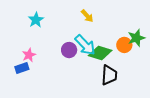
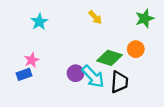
green star: (136, 38) -> (145, 18), moved
cyan arrow: (85, 45) -> (93, 77), moved
purple circle: (69, 50) -> (76, 73), moved

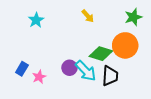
orange circle: (136, 49) -> (125, 45), size x1.6
pink star: (32, 60) -> (39, 77), moved
blue rectangle: (24, 74) -> (22, 69), turned -40

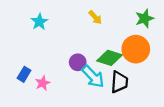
purple circle: (70, 68) -> (78, 62), moved

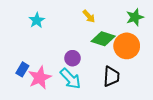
green diamond: (109, 58) -> (103, 39), moved
cyan arrow: (93, 77) -> (70, 79), moved
pink star: (43, 83) -> (40, 78), size x1.6

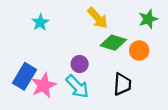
yellow arrow: (89, 16) -> (98, 18), size x1.5
orange circle: (127, 46) -> (139, 51), size x0.7
blue rectangle: (22, 69) -> (25, 76), size x1.6

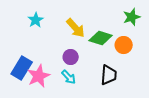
yellow arrow: (98, 18) -> (76, 28), moved
cyan arrow: (77, 86) -> (69, 77), size x0.7

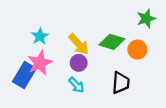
cyan star: (36, 20) -> (40, 36), moved
yellow arrow: (76, 28) -> (79, 44), moved
pink star: (39, 76) -> (40, 63), moved

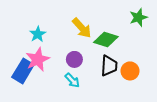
yellow arrow: (79, 44) -> (82, 28), moved
orange circle: (137, 50) -> (130, 71), moved
black trapezoid: (121, 83) -> (109, 66), moved

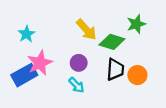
green star: (138, 17) -> (136, 24), moved
cyan star: (38, 34) -> (27, 34), moved
blue rectangle: (23, 71) -> (24, 75), turned 30

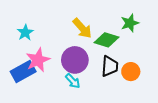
purple circle: (79, 63) -> (75, 60), size x1.6

